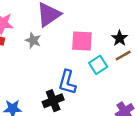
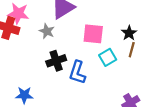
brown line: (123, 56) -> (132, 50), turned -48
black cross: (53, 101) -> (56, 61), moved

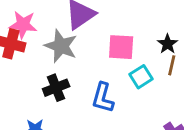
gray star: (47, 31) -> (61, 46), size x1.6
black cross: (56, 61) -> (56, 88), moved

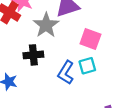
cyan square: (141, 77) -> (87, 66), moved

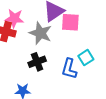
pink square: (90, 39) -> (70, 22), moved

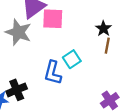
black cross: (37, 62) -> (17, 90), moved

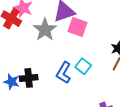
cyan square: (72, 59) -> (83, 66), turned -35

